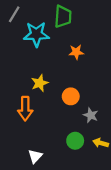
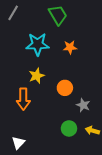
green trapezoid: (63, 17) -> (58, 15), turned -35
cyan star: (36, 34) -> (38, 44), moved
white triangle: (35, 156) -> (18, 143), moved

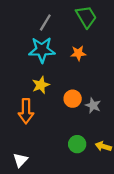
gray line: (13, 13) -> (45, 22), moved
green trapezoid: (58, 15) -> (86, 17), moved
gray star: (83, 105) -> (93, 105), moved

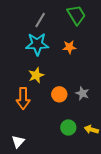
orange circle: (73, 99) -> (59, 94), moved

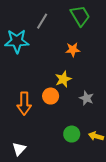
cyan star: (37, 44) -> (17, 41), moved
yellow star: (36, 75) -> (63, 79), moved
orange circle: (59, 94) -> (51, 96), moved

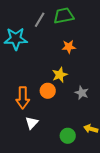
green trapezoid: (80, 16) -> (64, 16), moved, turned -70
green circle: (72, 134) -> (68, 136), moved
white triangle: (19, 149) -> (32, 123), moved

